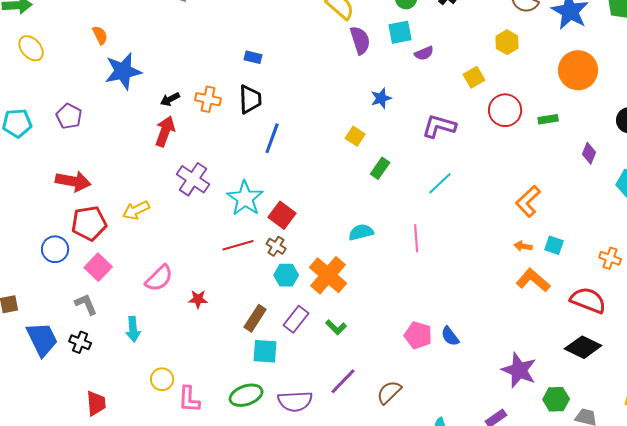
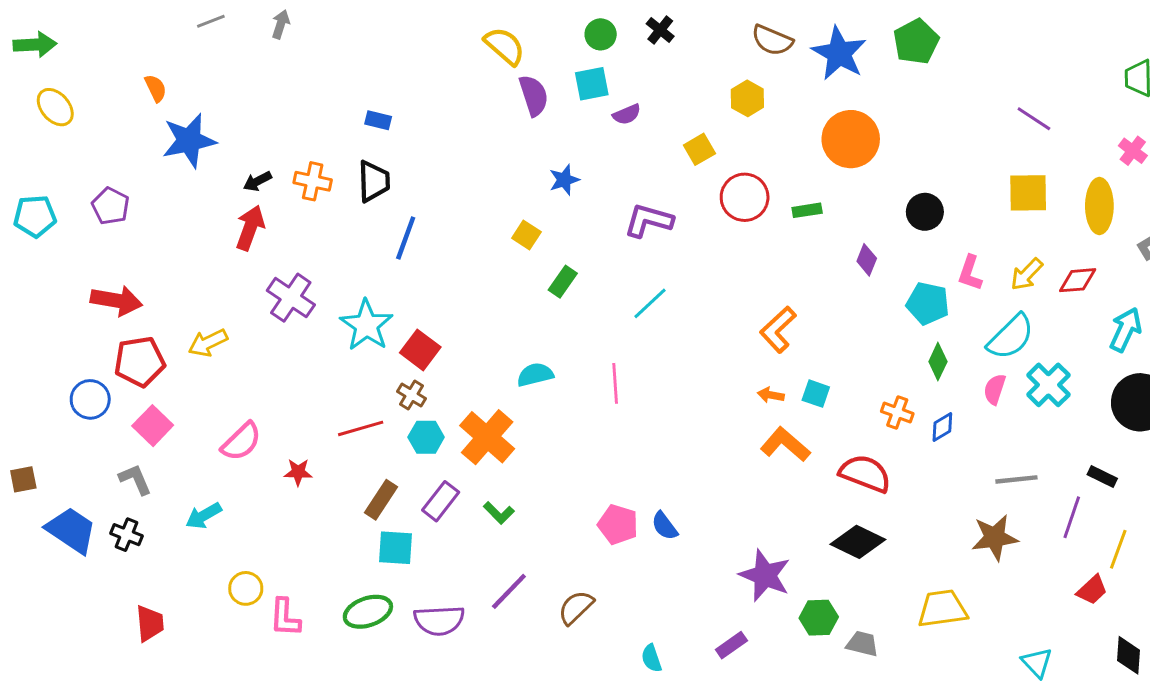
red line: (238, 245) -> (361, 428), moved
cyan arrow: (133, 329) -> (204, 516), turned 65
blue trapezoid: (42, 339) -> (71, 530), turned -30

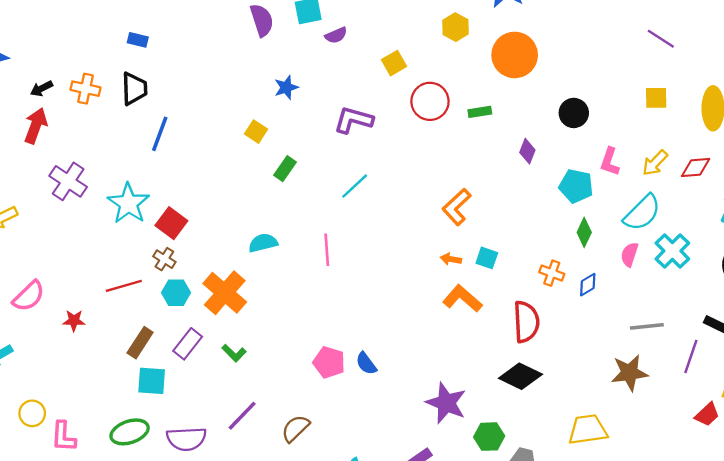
yellow hexagon: (747, 98) -> (455, 27), moved
yellow square: (1028, 193) -> (656, 98), size x0.7
red semicircle: (865, 474) -> (526, 322), turned 66

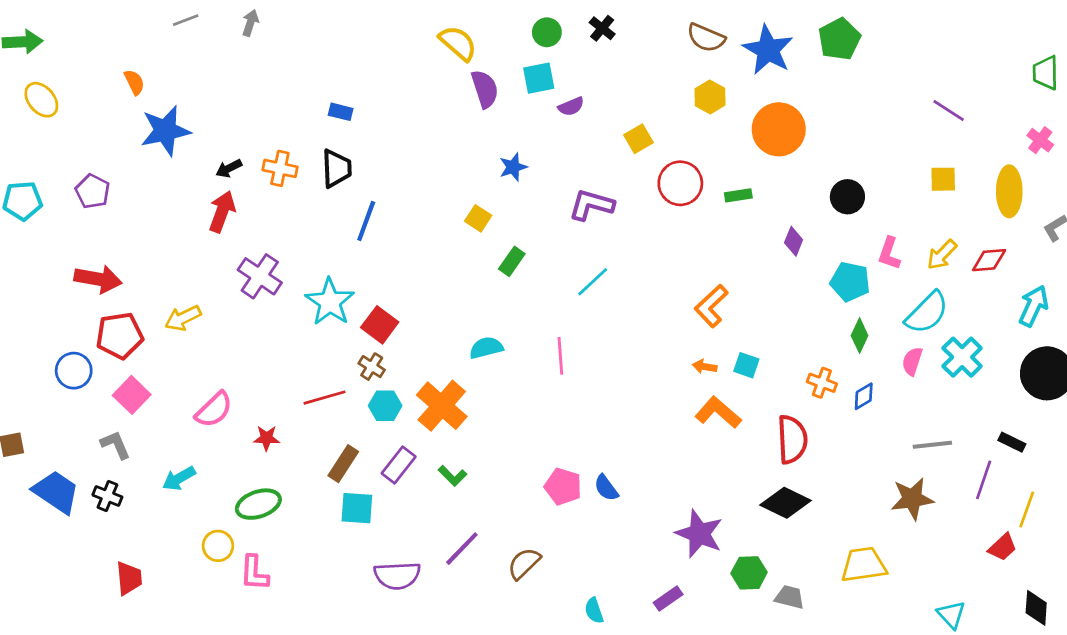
green ellipse: (130, 432) -> (258, 504), moved

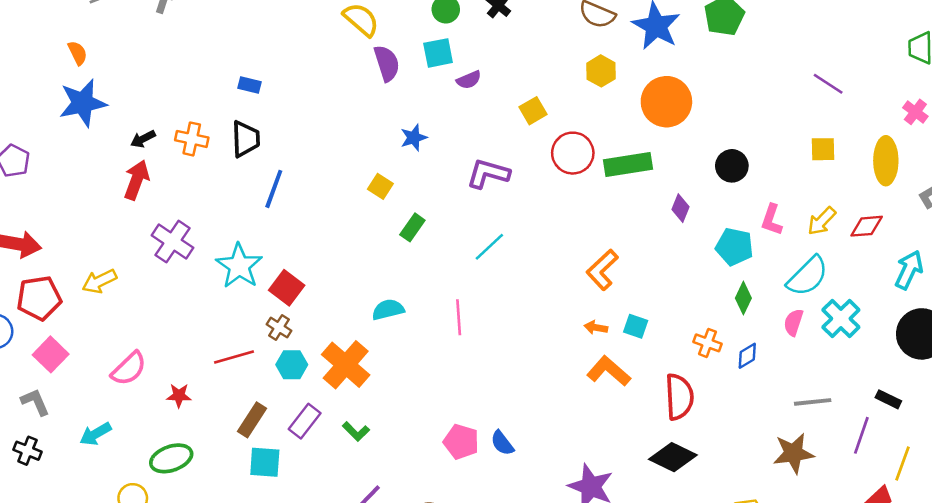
orange semicircle: (134, 82) -> (78, 53), moved
green rectangle: (738, 195) -> (628, 165), size x1.8

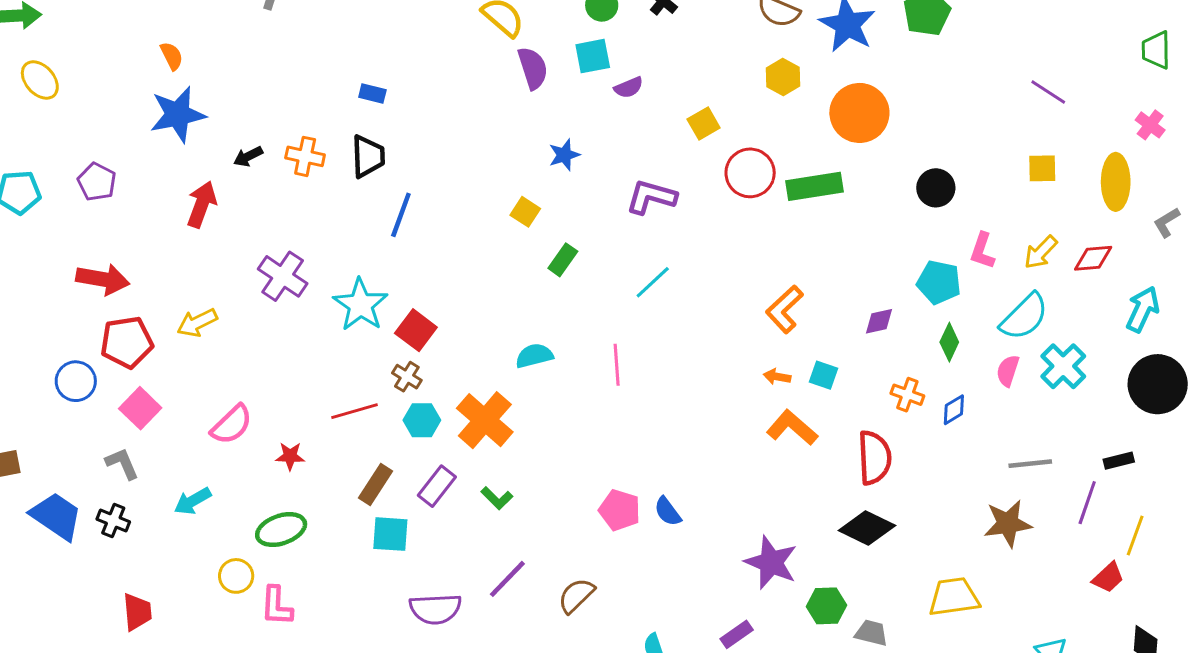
red arrow: (137, 180) -> (202, 204), moved
purple diamond: (681, 208) -> (879, 321), moved, turned 56
black rectangle: (888, 399) -> (1119, 461), turned -40

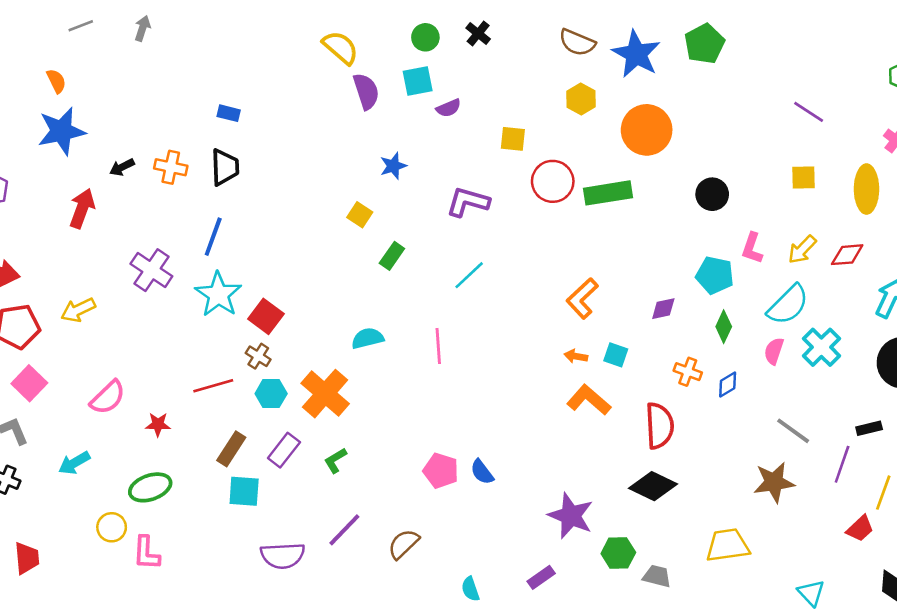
yellow square: (704, 123) -> (513, 139), turned 36
blue line: (401, 215) -> (213, 237), moved
gray line: (1030, 464) -> (793, 431), turned 42
green L-shape: (497, 498) -> (335, 460), turned 104

